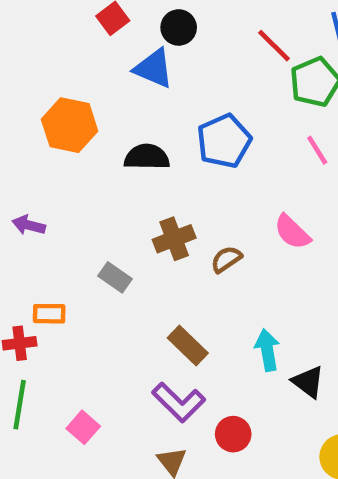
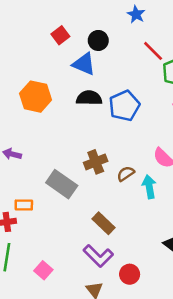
black semicircle: (147, 157) -> (89, 98), moved
gray rectangle: (115, 277) -> (62, 184), size x1.6
cyan arrow: (267, 350) -> (149, 187), moved

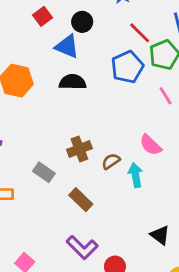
blue pentagon: (124, 106) -> (127, 67), moved
gray rectangle: (62, 184) -> (44, 172), size x0.7
brown rectangle: (103, 223) -> (81, 200), moved

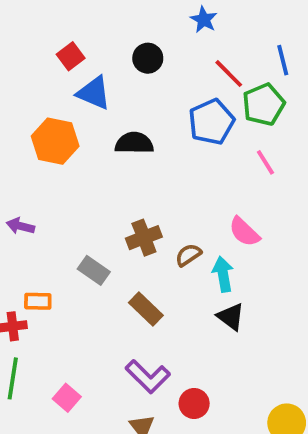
red square: (43, 16) -> (71, 56), moved
blue triangle: (67, 46) -> (94, 93), moved
black triangle: (160, 235) -> (231, 317), moved

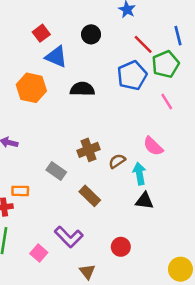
black triangle: (231, 317) -> (144, 201), turned -30
purple L-shape: (148, 376) -> (69, 237), moved
red circle: (194, 403) -> (121, 247), moved

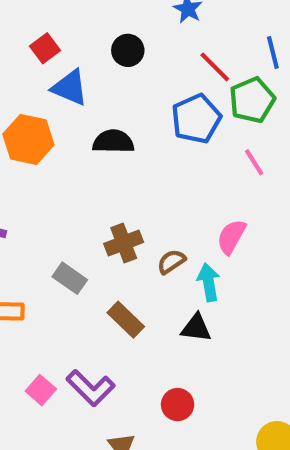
pink semicircle: (153, 146) -> (231, 237), turned 75
black triangle: (144, 201) -> (196, 328), moved
pink square: (39, 253) -> (41, 390), moved

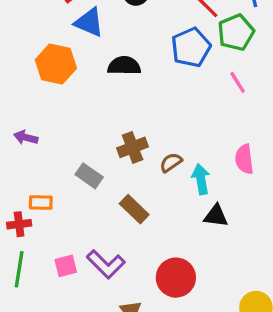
pink semicircle: (231, 237) -> (244, 159), moved, turned -36
black triangle: (196, 328) -> (216, 216), moved
pink square: (41, 390) -> (66, 266), turned 35
red circle: (178, 405) -> (176, 278), size x1.5

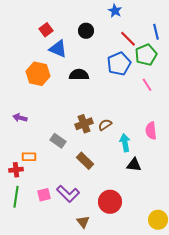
brown semicircle: (171, 162) -> (105, 125), moved

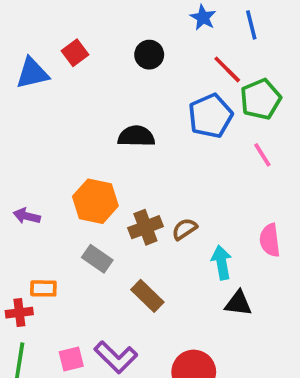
blue line: (156, 32) -> (251, 25), moved
blue triangle: (58, 49) -> (32, 73), moved, turned -36
orange hexagon: (38, 74) -> (95, 201), moved

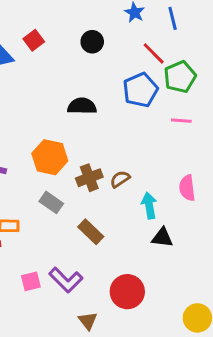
pink line: (262, 155) -> (181, 121), turned -54

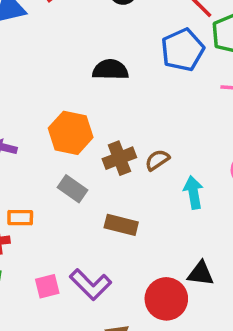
brown rectangle: (91, 232) -> (121, 225), turned -30
black triangle: (162, 238) -> (201, 274), moved

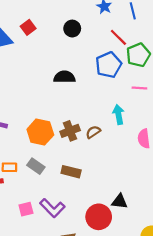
orange hexagon: (71, 133) -> (40, 132), moved
gray rectangle: (72, 189) -> (36, 166), moved
cyan arrow: (193, 192) -> (118, 114), moved

